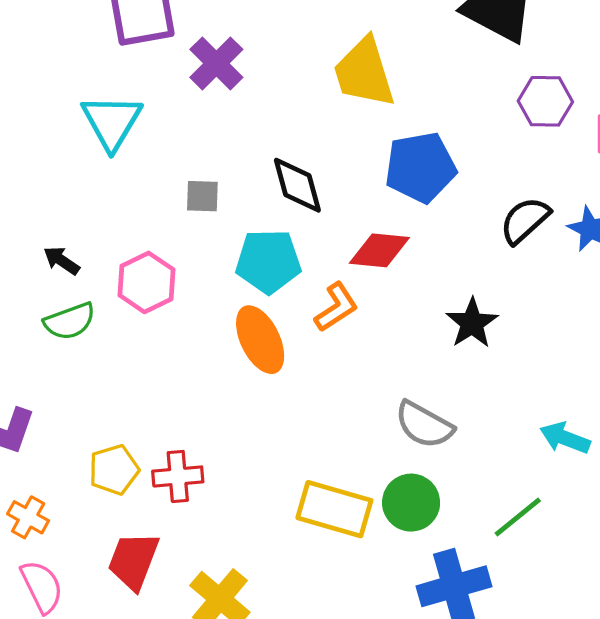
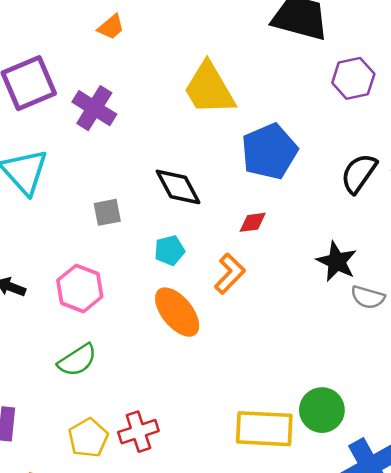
red diamond: (379, 250) -> (253, 222), size x0.6
cyan pentagon: (268, 261) -> (169, 251), size x0.6
green semicircle: (70, 321) -> (77, 360), moved
gray semicircle: (424, 425) -> (368, 297), moved, size x0.7

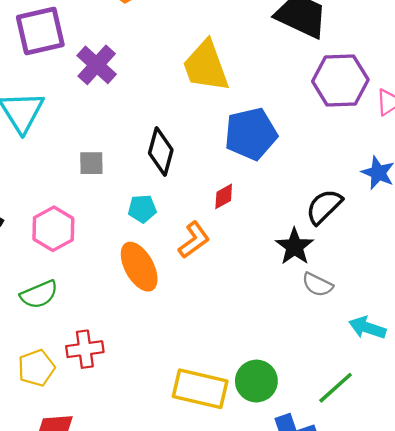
purple hexagon: (353, 78) -> (340, 80), size x1.4
black semicircle: (359, 173) -> (324, 207), moved
black diamond: (178, 187) -> (161, 151), turned 33
red diamond: (253, 222) -> (224, 196), turned -32
red cross: (138, 432) -> (85, 349), moved

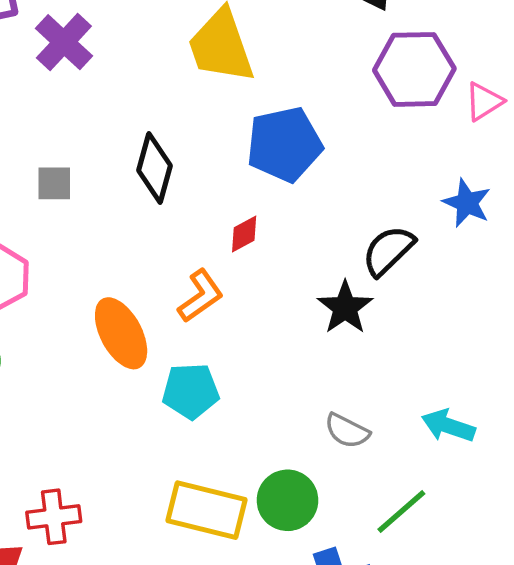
cyan pentagon: (142, 209) -> (191, 391), moved, size x1.4
gray semicircle: (317, 285) -> (347, 431), moved
red cross: (85, 349) -> (54, 517), moved

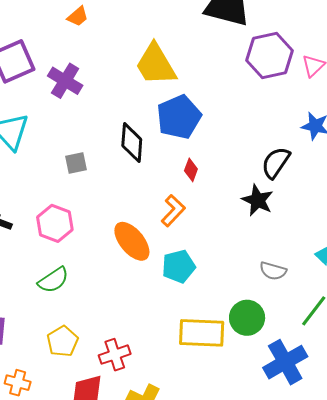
blue pentagon: (284, 144) -> (179, 117), moved
red diamond: (244, 234) -> (191, 170), turned -30

